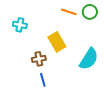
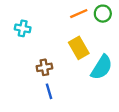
orange line: (69, 12) -> (79, 14), turned -42
yellow rectangle: (57, 42) -> (79, 48), moved

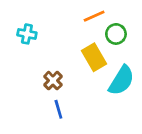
green circle: (103, 14) -> (116, 34), moved
brown cross: (44, 67) -> (53, 81), turned -35

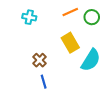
cyan cross: (27, 34) -> (29, 17), moved
green circle: (116, 34) -> (92, 17), moved

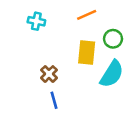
green circle: (92, 17) -> (113, 39), moved
yellow rectangle: (70, 43) -> (87, 53), turned 36

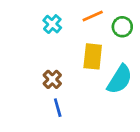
cyan cross: (36, 21) -> (52, 24), moved, turned 30
green circle: (113, 39) -> (122, 27), moved

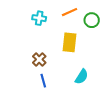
cyan cross: (52, 24) -> (39, 18), turned -32
cyan semicircle: (120, 79) -> (82, 77), moved, size x0.7

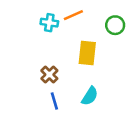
orange line: (69, 12) -> (73, 15), moved
cyan semicircle: (82, 77) -> (90, 96), moved

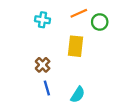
orange line: (73, 15) -> (79, 13), moved
cyan semicircle: (90, 96) -> (78, 95), moved

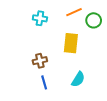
brown cross: (43, 65) -> (40, 61), turned 32
cyan semicircle: (78, 95) -> (78, 79), moved

